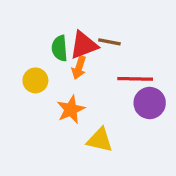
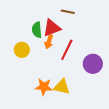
brown line: (109, 42) -> (68, 12), moved
red line: (135, 79) -> (67, 50), moved, turned -65
orange star: (71, 109) -> (44, 87), moved, turned 30

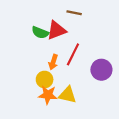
green semicircle: (37, 30) -> (40, 32), turned -63
orange arrow: (49, 42) -> (53, 62), moved
yellow circle: (22, 50) -> (45, 80), moved

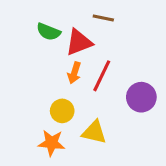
green semicircle: (40, 32) -> (48, 32), moved
orange arrow: (53, 62) -> (74, 73), moved
orange star: (48, 95) -> (51, 143), moved

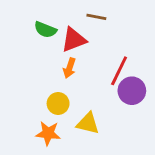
red line: (102, 76) -> (119, 71), moved

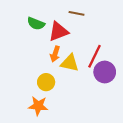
yellow triangle: (88, 123) -> (70, 63), moved

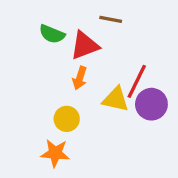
yellow triangle: (70, 63) -> (116, 99), moved

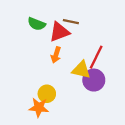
brown line: (111, 19) -> (71, 22), moved
purple circle: (151, 104) -> (94, 80), moved
yellow circle: (67, 119) -> (47, 94), moved

